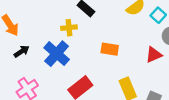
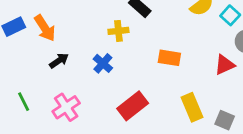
blue cross: (57, 54) -> (103, 63), size x0.6

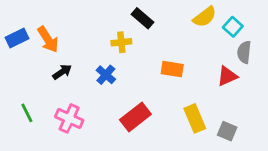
pink cross: (66, 107) -> (69, 118), turned -32

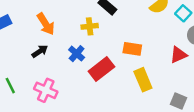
orange arrow: (48, 39) -> (46, 24), moved
red rectangle: (135, 117) -> (101, 69), moved
yellow rectangle: (195, 118) -> (143, 80), moved

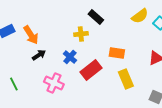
orange arrow: (46, 24) -> (31, 35), moved
pink cross: (46, 90) -> (54, 83), moved

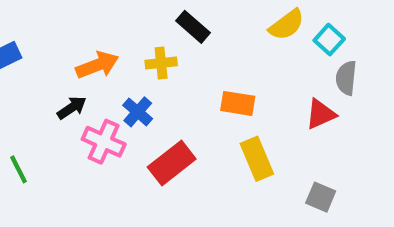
orange arrow: (31, 35) -> (97, 65), moved, turned -78
red rectangle: (91, 70) -> (172, 163), moved
pink cross: (54, 83) -> (104, 142), moved

